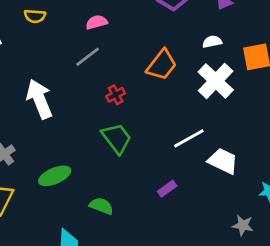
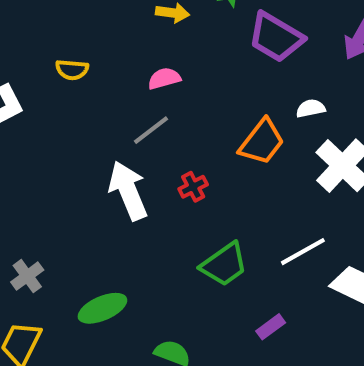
white semicircle: (212, 42) -> (311, 108), moved
white arrow: (39, 99) -> (128, 191), moved
green trapezoid: (117, 138) -> (224, 264), moved, turned 92

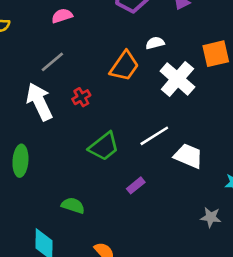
pink semicircle: (164, 78) -> (62, 16), moved
green ellipse: (102, 308) -> (20, 161), moved, turned -60

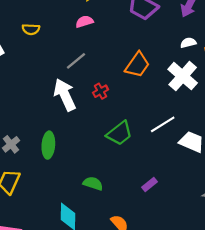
white semicircle: (155, 43) -> (188, 43), moved
purple rectangle: (136, 185) -> (150, 184), moved

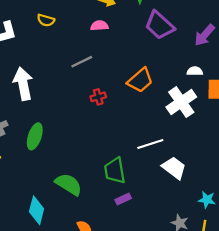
white arrow: (65, 95) -> (23, 84), moved
green trapezoid: (119, 133) -> (115, 171), moved, turned 104
green semicircle: (93, 183) -> (69, 184), size x1.4

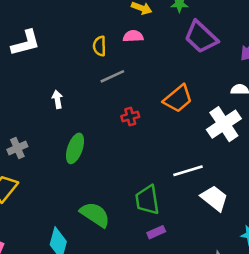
yellow semicircle: (46, 20) -> (99, 46), moved, turned 72
white arrow: (23, 84) -> (57, 99), moved, size x0.5
green ellipse: (35, 136) -> (75, 148), moved

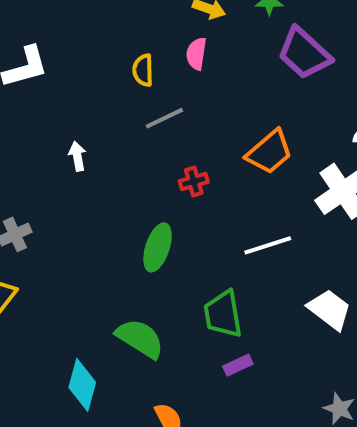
pink semicircle: (133, 36) -> (196, 54), turned -78
green ellipse: (75, 148) -> (158, 247), moved
white line: (188, 171) -> (268, 245), moved

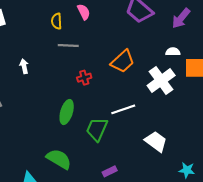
pink semicircle: (196, 54) -> (84, 12), turned 147
gray line: (164, 118) -> (68, 45), turned 30
green trapezoid: (223, 314) -> (97, 129), moved, turned 35

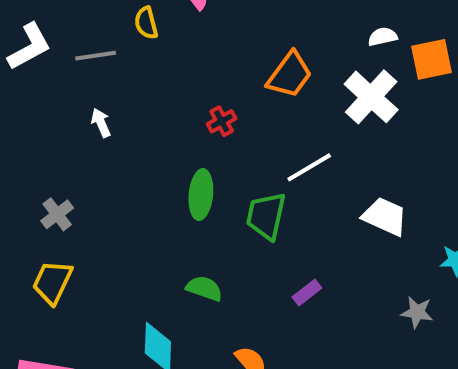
gray line: (68, 45) -> (96, 56), moved
green semicircle: (59, 159) -> (204, 288), size x0.7

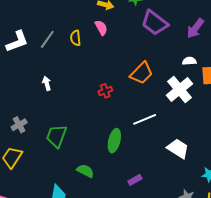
gray line: (96, 56) -> (47, 39), moved, turned -54
green ellipse: (201, 195) -> (114, 141), moved
green trapezoid: (266, 216) -> (56, 136), moved

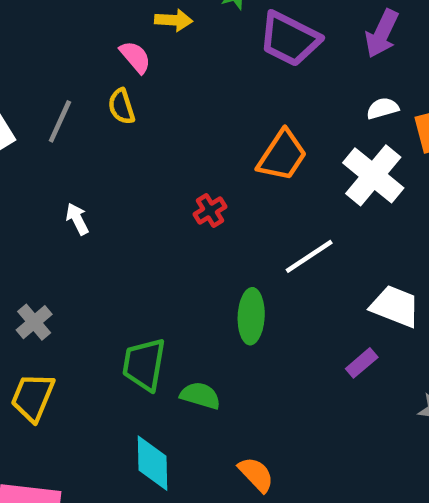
pink semicircle: (101, 28) -> (135, 57), moved
green trapezoid: (56, 136) -> (144, 364), moved
purple rectangle: (135, 180) -> (362, 363), moved

